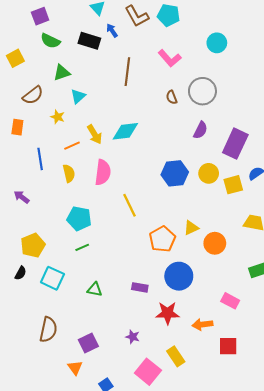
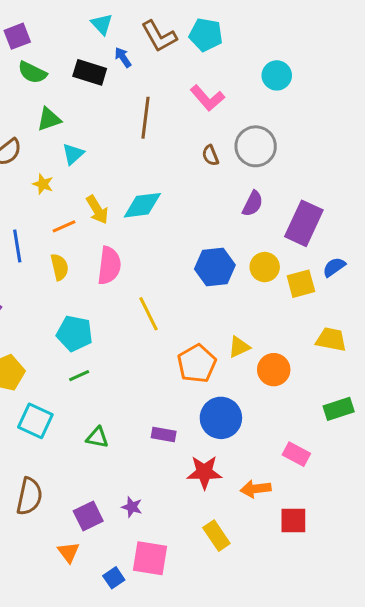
purple star: (133, 337) -> (132, 507), moved
pink square: (148, 372) -> (150, 558), moved, turned -30

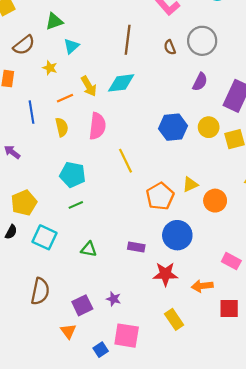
brown line: (145, 118) -> (128, 40), moved

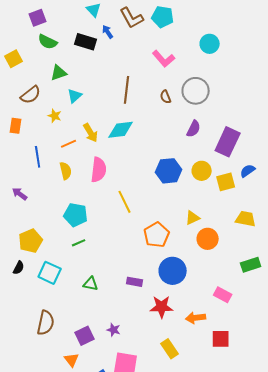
yellow triangle: (190, 184) -> (193, 218), moved

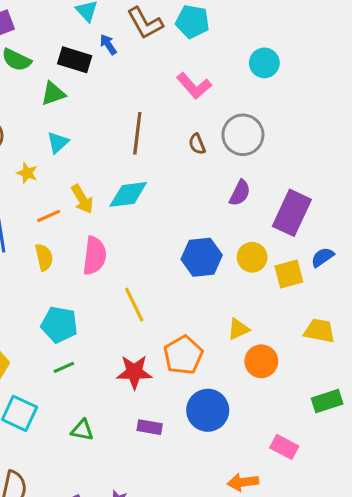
green triangle: (59, 73) -> (53, 93), moved
red star: (162, 307) -> (134, 372), moved

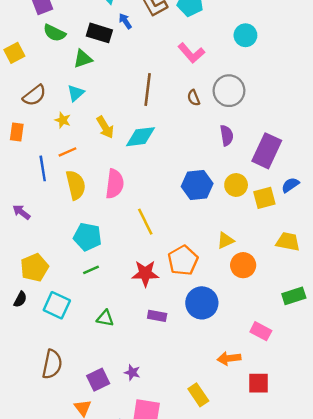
cyan triangle: (58, 142) -> (76, 93), moved
purple semicircle: (240, 193) -> (227, 135), turned -36
yellow arrow: (82, 199) -> (105, 127), moved
orange line: (49, 216) -> (67, 152), moved
yellow semicircle: (44, 257) -> (76, 185), size x1.4

